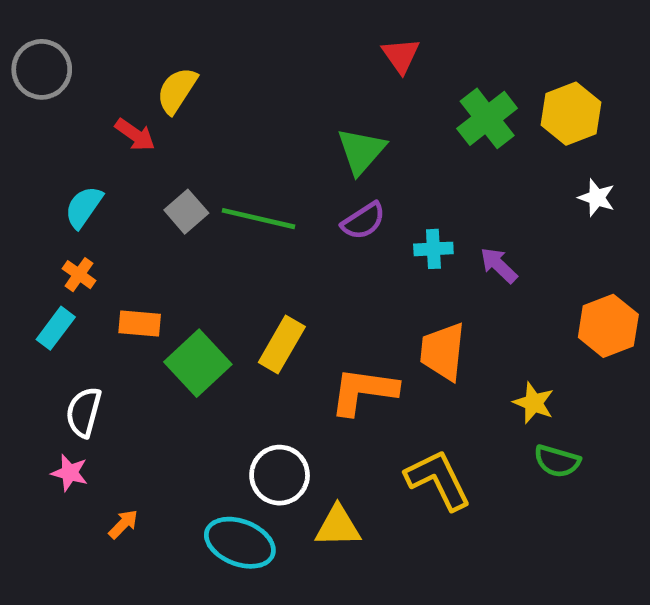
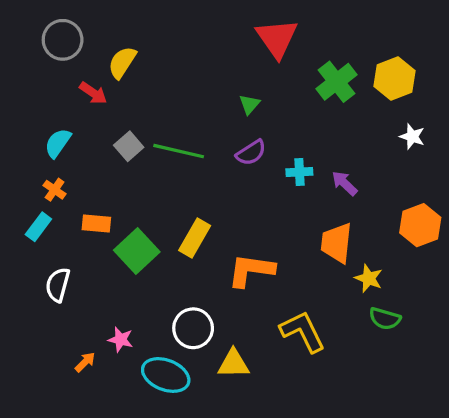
red triangle: (401, 55) -> (277, 38), size x1.6
gray circle: (42, 69) -> (63, 40), moved
green triangle: (361, 151) -> (249, 104), size x0.6
orange trapezoid: (443, 352) -> (336, 243), moved
pink star: (70, 473) -> (121, 340), moved

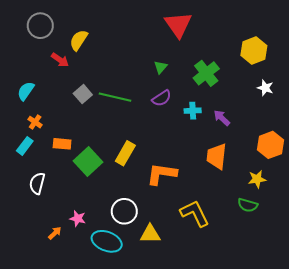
green cross: (336, 82) -> (206, 73), moved
cyan semicircle: (58, 143) -> (26, 91), moved
yellow star: (369, 278) -> (257, 179), moved, turned -30

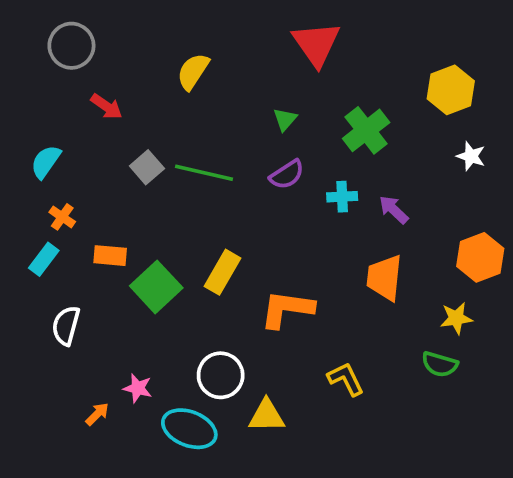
yellow semicircle: (79, 40) -> (193, 71), moved
yellow L-shape: (195, 213) -> (346, 379), size x0.7

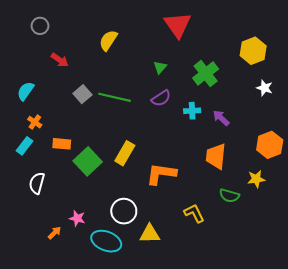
gray circle: (71, 46) -> (40, 26), size x0.7
green semicircle: (440, 364) -> (229, 196), moved

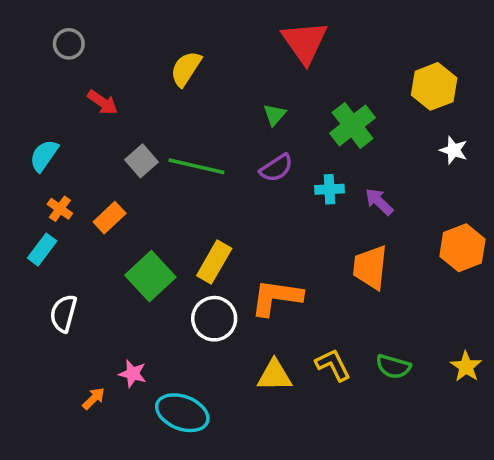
orange rectangle: (62, 144) -> (110, 218), moved, turned -48
yellow star: (256, 179) -> (466, 367), moved, turned -30
green semicircle: (229, 196) -> (393, 367), moved
white circle: (124, 211) -> (214, 319), moved
yellow triangle: (150, 234) -> (274, 375), moved

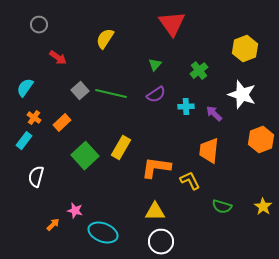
green cross: (353, 125) -> (199, 71), size x0.7
white star: (454, 150) -> (242, 95), moved, size x1.8
white circle: (214, 319) -> (161, 242), moved
yellow L-shape: (333, 365) -> (190, 181), moved

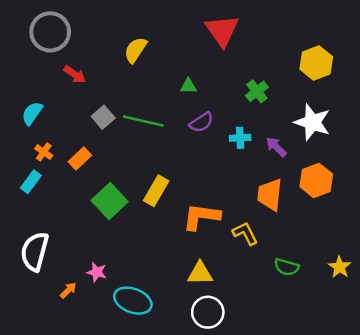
gray circle: (39, 25) -> (50, 32), size x1.8
green triangle: (155, 65) -> (188, 86), moved, turned 48
orange hexagon: (261, 140) -> (316, 180), moved
white semicircle: (36, 177) -> (35, 251), moved, size x1.4

